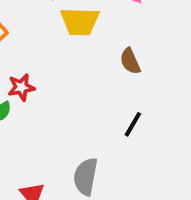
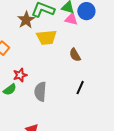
gray semicircle: (86, 177) -> (40, 92), moved

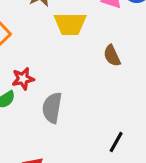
black line: (80, 88) -> (116, 142), moved

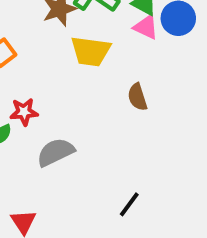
gray semicircle: (52, 108) -> (56, 152), turned 48

